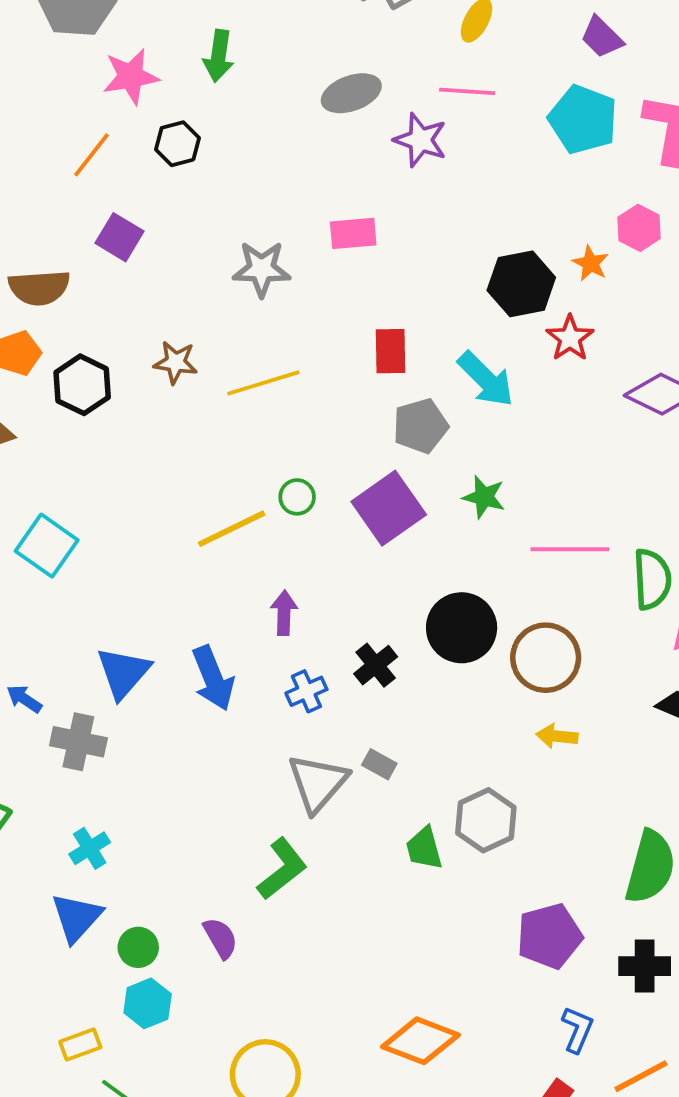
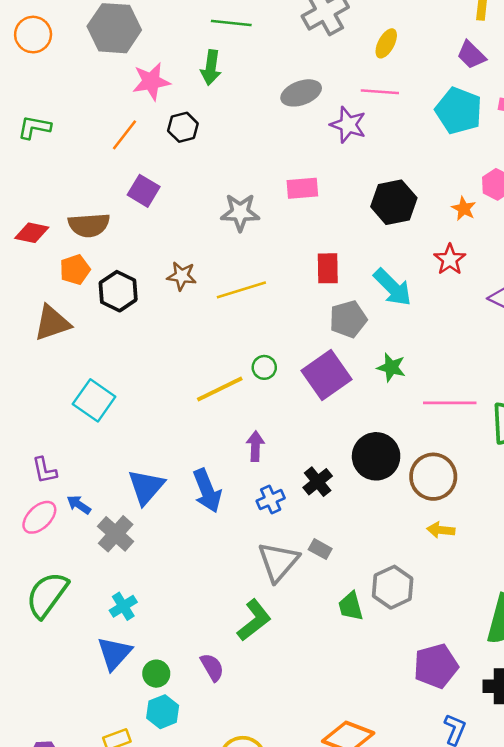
black hexagon: (521, 284) -> (394, 202), moved
gray cross: (78, 742) -> (116, 534), turned 30

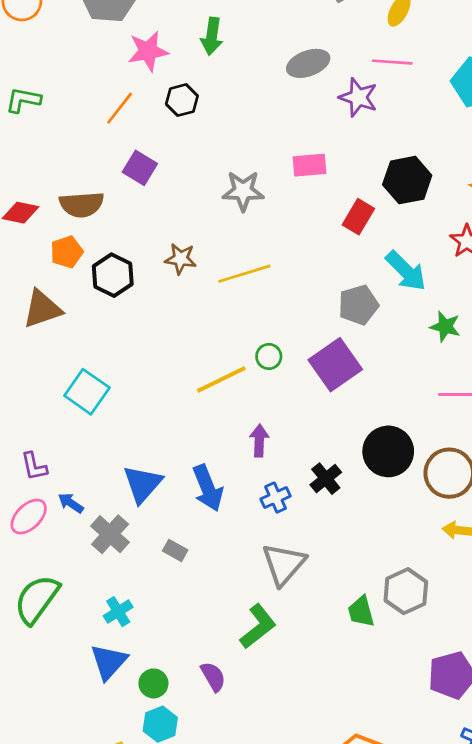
red rectangle: (328, 268) -> (358, 217), moved, turned 32
green star: (391, 367) -> (445, 327), moved
gray rectangle: (320, 549) -> (175, 550), moved

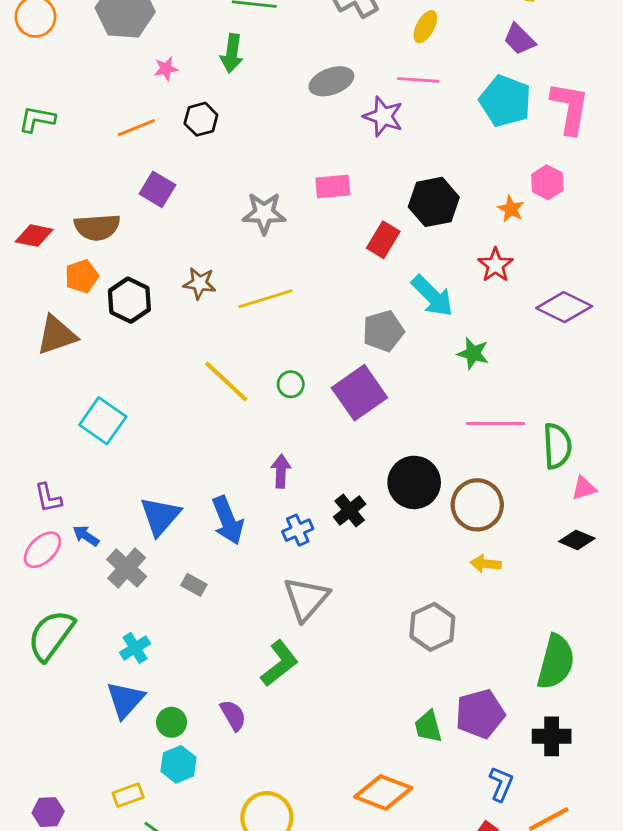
pink star: (148, 51) -> (166, 69), size x0.6
orange line: (120, 108) -> (136, 128), turned 30
yellow line: (221, 380) -> (226, 381), moved, turned 69
green trapezoid: (361, 612) -> (428, 726), moved

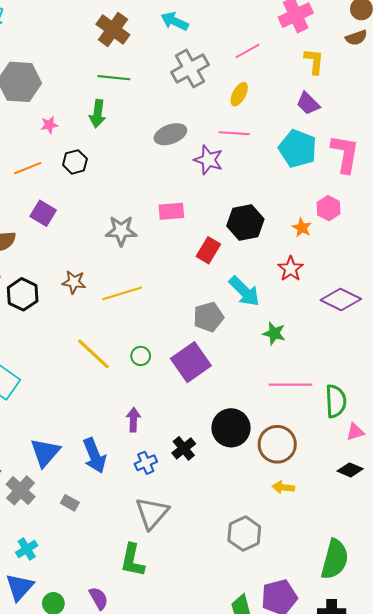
green L-shape: (279, 663) -> (132, 560), turned 140

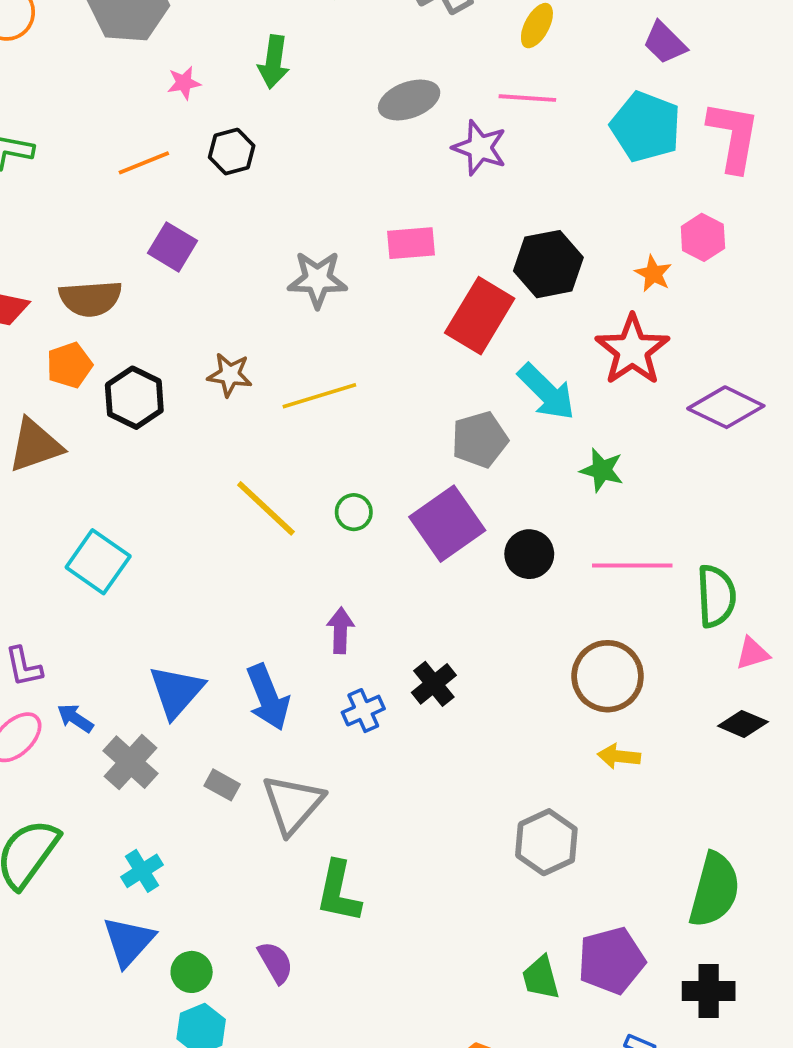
red rectangle: (208, 250) -> (480, 316), size x1.5
red star: (291, 269) -> (632, 350), size x1.5
black circle: (231, 428) -> (529, 554), moved, size x0.7
gray triangle: (152, 513) -> (293, 804), moved

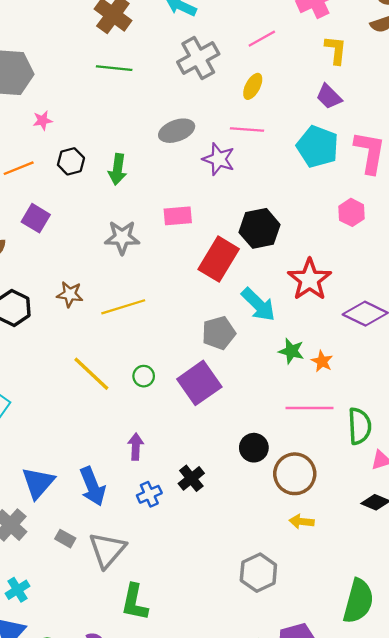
green arrow: (274, 62) -> (118, 169), moved
orange star: (653, 274) -> (322, 361), moved
black circle: (529, 554) -> (254, 448), moved

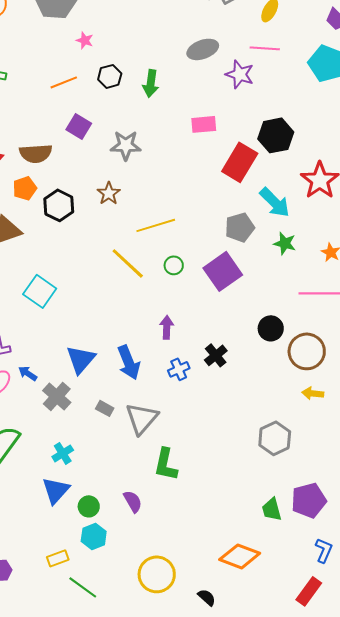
pink star: (43, 120) -> (85, 40), turned 30
gray star: (122, 237) -> (126, 145), moved
brown star: (70, 294) -> (109, 193), turned 30
yellow line: (123, 307) -> (156, 225), moved
green star: (291, 351) -> (285, 243), moved

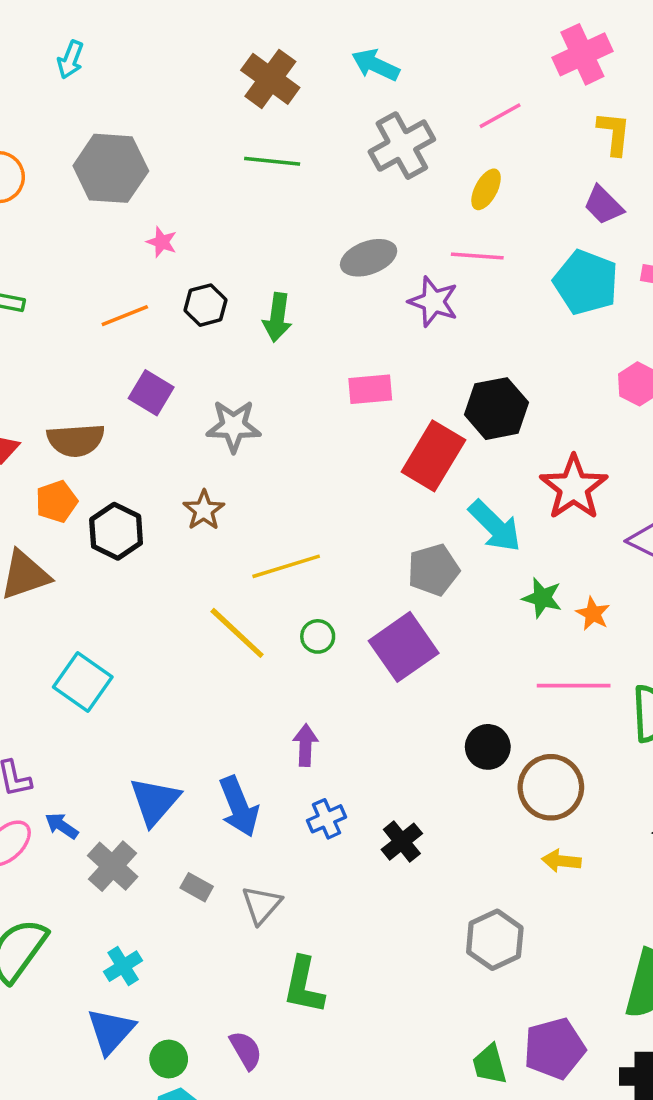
green star: (285, 243) -> (542, 598), moved
black cross: (216, 355) -> (402, 842), moved
gray triangle: (142, 418) -> (262, 905), size x0.7

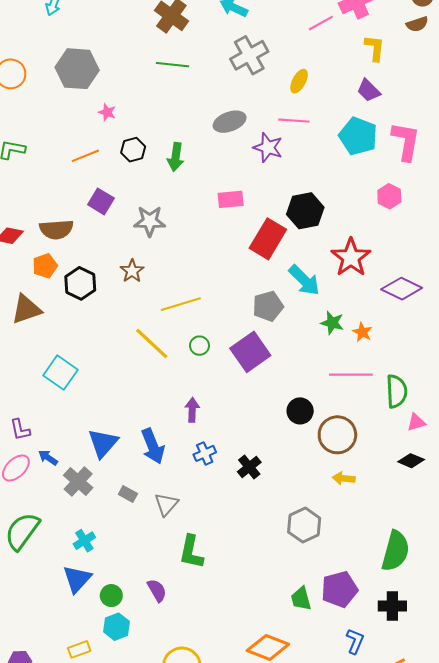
pink line: (500, 116) -> (321, 23), moved

